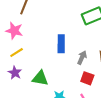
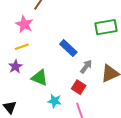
blue rectangle: (61, 44) -> (68, 48), turned -60
red square: (87, 78) -> (79, 87), moved

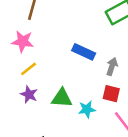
cyan star: (55, 101) -> (87, 109), moved

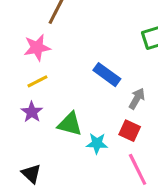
pink star: (23, 41) -> (37, 48), turned -30

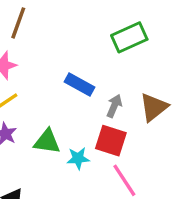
red square: (130, 131) -> (111, 141), size x1.4

